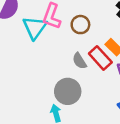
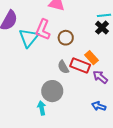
red rectangle: (100, 58) -> (80, 66), turned -30

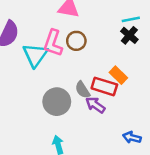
brown circle: (66, 38) -> (76, 41), moved
purple arrow: (100, 77) -> (95, 105), moved
gray circle: (52, 91) -> (57, 102), moved

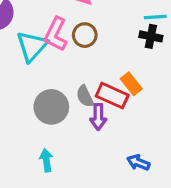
black cross: (129, 35) -> (151, 36), turned -36
purple arrow: (95, 105) -> (98, 117), turned -132

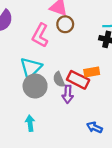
brown circle: (85, 35) -> (65, 24), moved
cyan triangle: (32, 46) -> (31, 68), moved
orange rectangle: (131, 84) -> (92, 72), turned -63

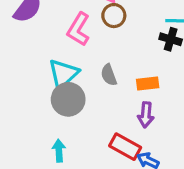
gray semicircle: (59, 80) -> (109, 75), moved
red rectangle: (78, 80) -> (125, 147), moved
purple arrow: (68, 94) -> (146, 115), moved

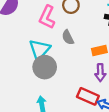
gray semicircle: (109, 75) -> (68, 37), moved

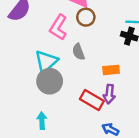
red rectangle: (88, 96) -> (92, 100), moved

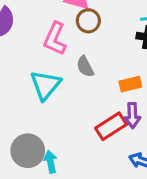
gray circle: (50, 81) -> (28, 151), moved
red rectangle: (92, 100) -> (111, 126), turned -55

